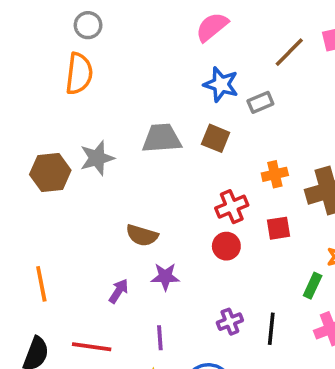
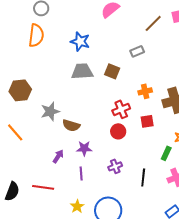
blue star: (221, 84) -> (80, 41), moved
gray star: (97, 158) -> (50, 111), moved
orange line: (41, 284) -> (15, 132), moved, turned -30
purple cross: (230, 322) -> (115, 166), moved
purple line: (160, 338) -> (81, 173), moved

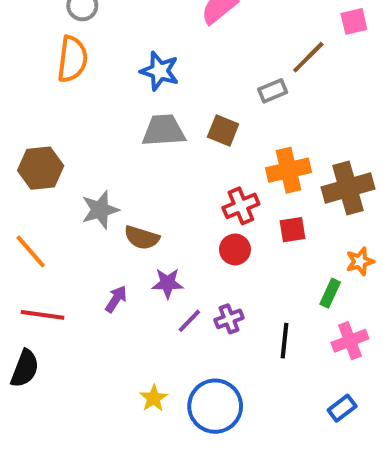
brown line: (153, 23) -> (308, 57), moved
orange cross: (145, 91) -> (289, 170), size x1.5
purple line: (81, 173) -> (189, 321), moved, turned 48
red line: (43, 187) -> (43, 315), moved

